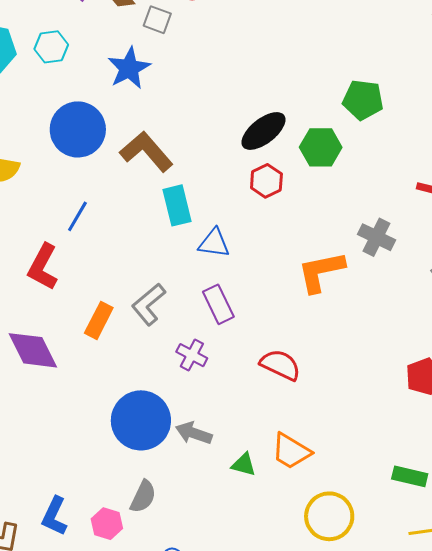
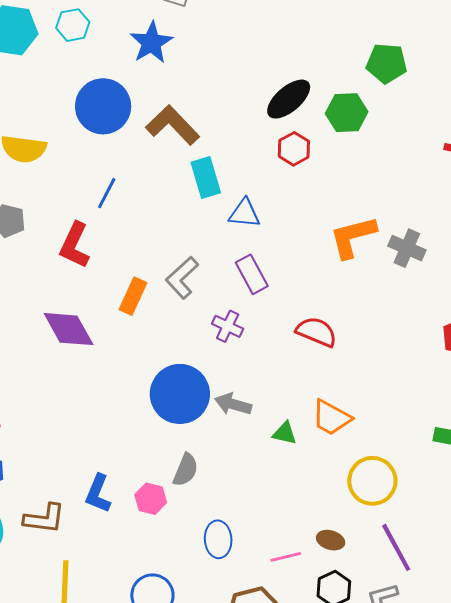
gray cross: (376, 237) -> (407, 248), moved

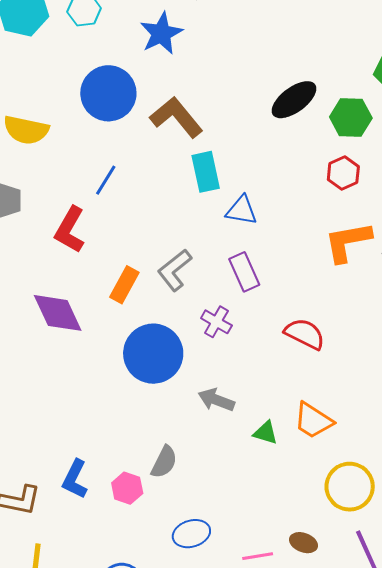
red hexagon: (294, 149) -> (343, 173), moved
blue circle: (180, 394) -> (153, 354), moved
blue ellipse: (218, 539) -> (191, 534), turned 72

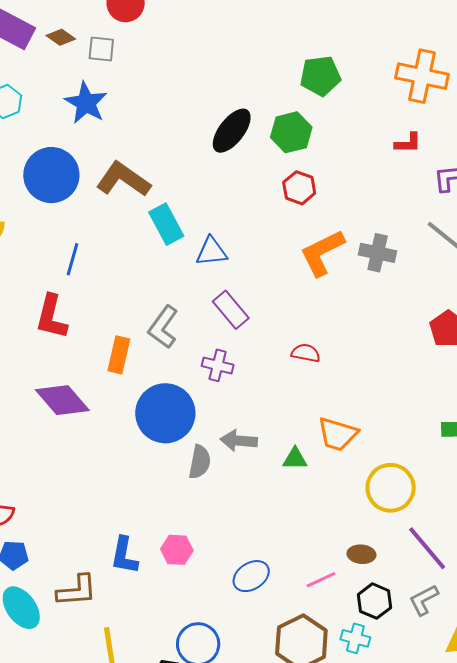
red semicircle: (305, 334) -> (306, 353), size x0.7
gray semicircle: (164, 462) -> (200, 462), moved

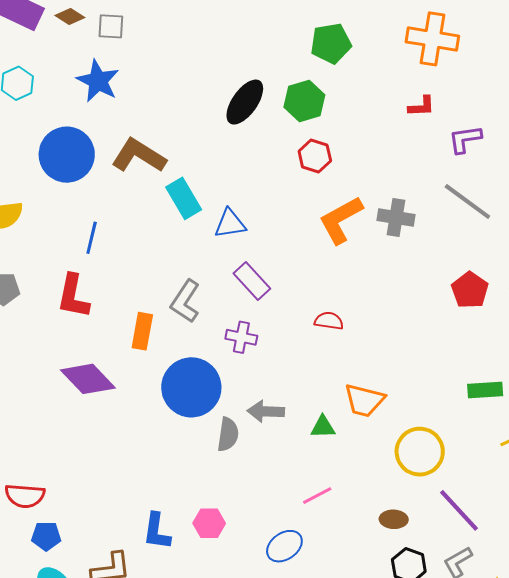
pink line: (321, 580) -> (317, 496), moved

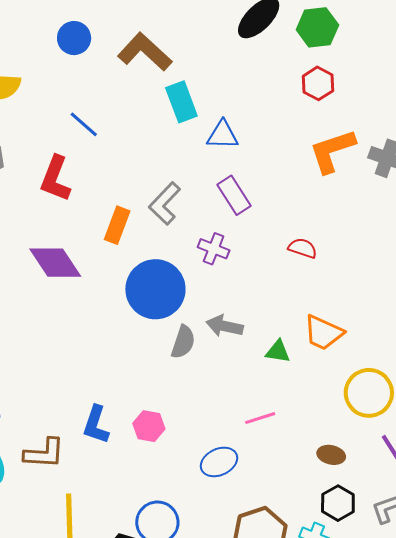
blue circle: (67, 155) -> (74, 38), size x0.6
blue line: (92, 238) -> (84, 124), turned -72

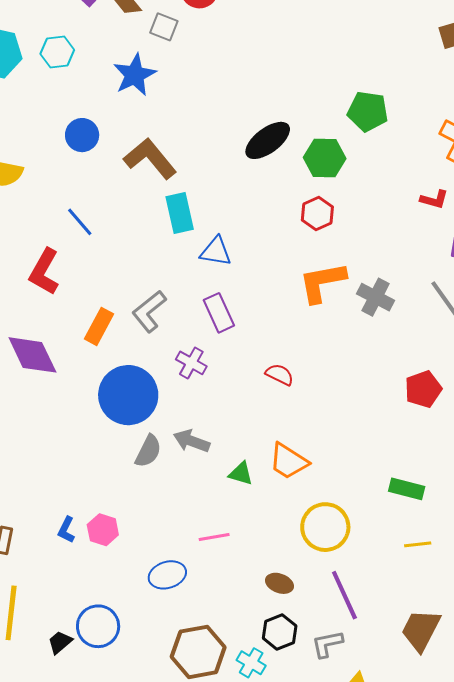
blue L-shape: (96, 425) -> (66, 530), moved, size x0.7

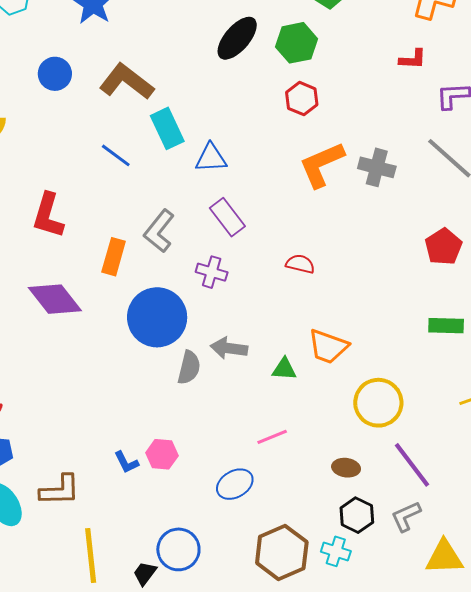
blue line: (80, 222) -> (116, 155), moved
green rectangle: (407, 489) -> (446, 326), moved
blue L-shape: (66, 530) -> (126, 462), turned -40

